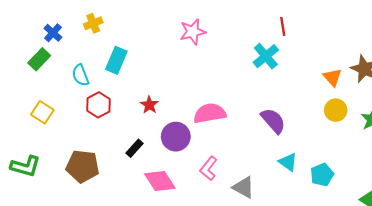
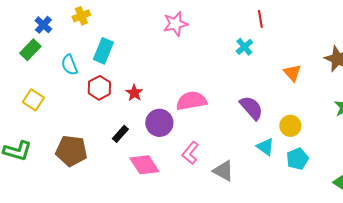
cyan cross: (266, 56) -> (244, 47), size x0.7
orange triangle: (332, 77) -> (292, 73), moved
red hexagon: (98, 105) -> (99, 88), moved
yellow circle: (336, 110) -> (290, 126), moved

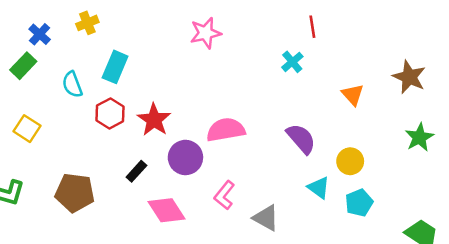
red star: (134, 93) -> (154, 120), size x1.5

